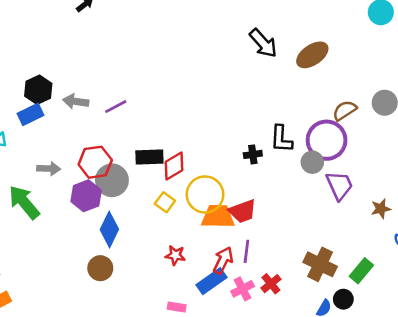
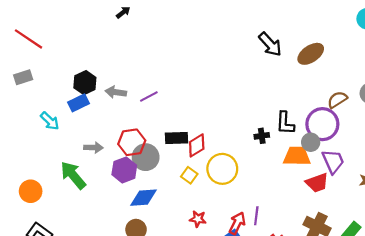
red trapezoid: (243, 211) -> (317, 183), moved
orange trapezoid: (218, 216) -> (297, 156), moved
blue diamond: (109, 229) -> (143, 198), turned 60

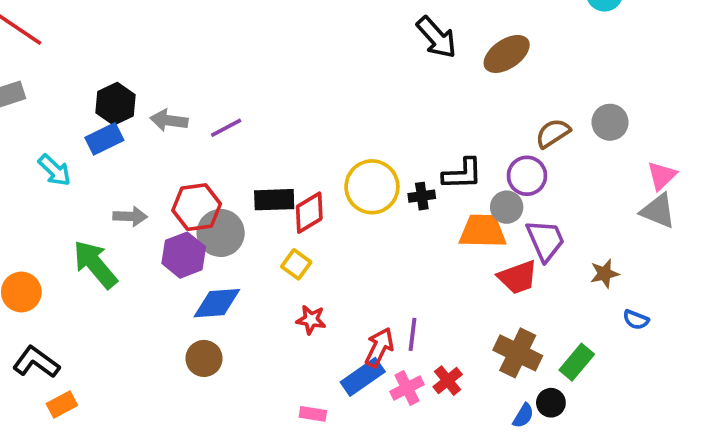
black L-shape: (285, 123) -> (462, 174), turned -95
purple circle: (322, 124) -> (527, 176), size x0.7
yellow circle: (222, 169) -> (372, 187), moved
red star: (198, 219) -> (311, 320), moved

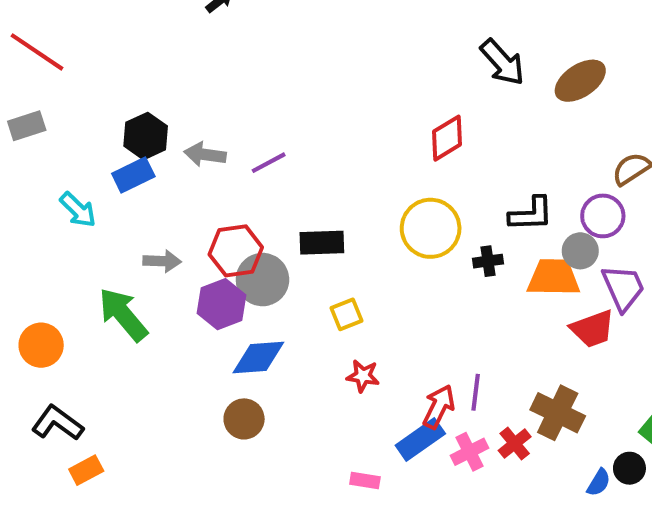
black cross: (422, 196) -> (488, 261), moved
red diamond: (309, 213) -> (447, 138), moved
yellow square: (296, 264) -> (347, 314), turned 32
brown cross: (518, 353) -> (558, 413), moved

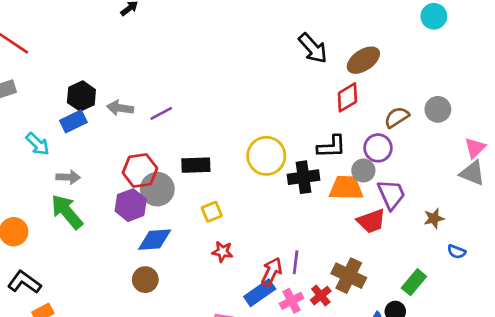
red diamond: (447, 138) -> (347, 97), moved
gray arrow: (162, 261) -> (68, 177), moved
black cross: (488, 261) -> (304, 177), size x1.6

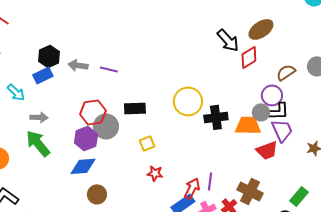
black arrow: (313, 48) -> (228, 40), moved
purple line: (161, 113) -> (109, 69), turned 42
black L-shape: (331, 147) -> (278, 111), moved
blue diamond: (155, 240) -> (83, 166), moved

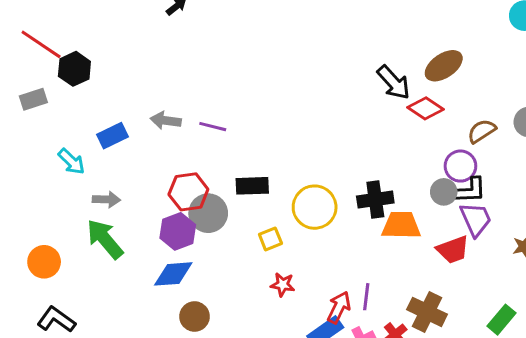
black hexagon: (49, 56) -> (74, 69), moved
red diamond: (249, 57) -> (425, 108), turned 65
yellow circle: (188, 101) -> (315, 207), moved
orange trapezoid: (248, 125) -> (401, 225), moved

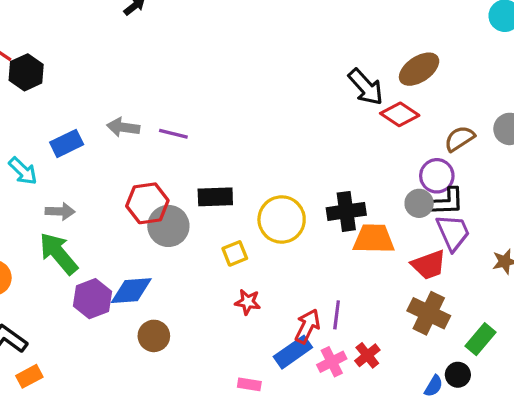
purple hexagon: (178, 231) -> (92, 299), moved
brown cross: (427, 312) -> (429, 313), moved

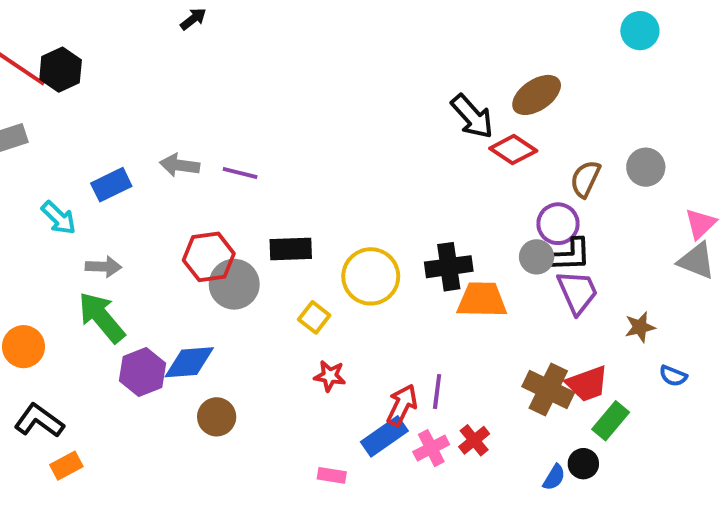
black hexagon: (26, 72) -> (61, 70), moved
brown semicircle: (459, 139) -> (585, 179), turned -32
yellow square: (235, 253) -> (314, 317), turned -30
red trapezoid: (429, 265) -> (587, 384), moved

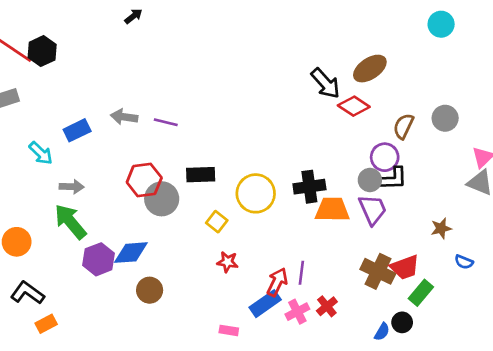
purple trapezoid: (578, 292) -> (373, 210), moved

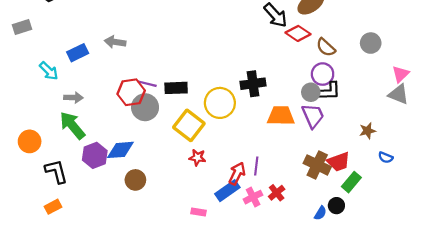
purple line: (166, 122) -> (147, 84), moved
brown semicircle: (403, 126) -> (326, 47), moved, turned -72
black cross: (309, 187) -> (253, 84), moved
yellow square: (217, 222) -> (189, 125), size x1.8
black L-shape: (27, 293) -> (56, 171), moved, turned 40

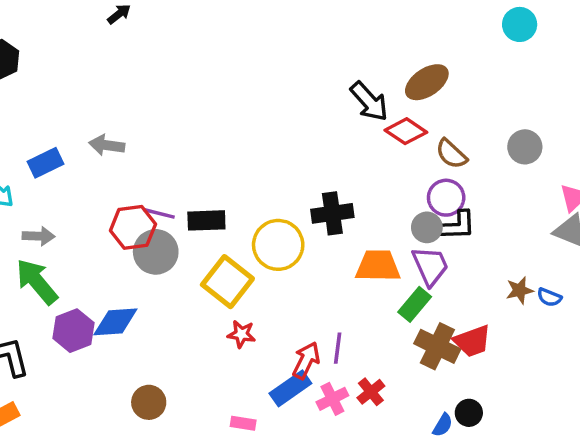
blue semicircle: (386, 157) -> (549, 297), moved
brown circle: (135, 180) -> (149, 402), moved
green rectangle: (351, 182) -> (415, 304), moved

